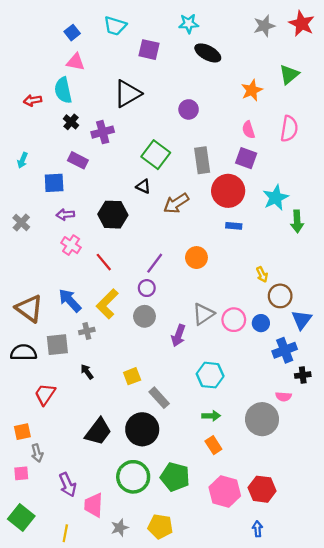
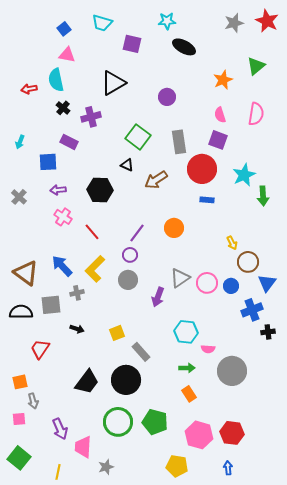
black arrow: (87, 372) -> (77, 329), turned 144
pink semicircle: (284, 397) -> (208, 349), moved
yellow pentagon: (160, 527) -> (177, 466), moved

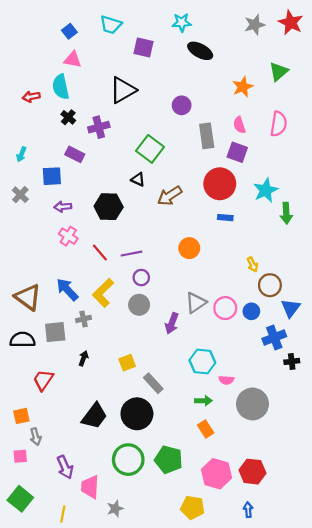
gray rectangle: (179, 142) -> (207, 136), moved
gray cross: (19, 197) -> (20, 195), moved
purple line: (137, 233) -> (131, 254), moved, turned 42
black arrow: (77, 329) -> (84, 358), turned -88

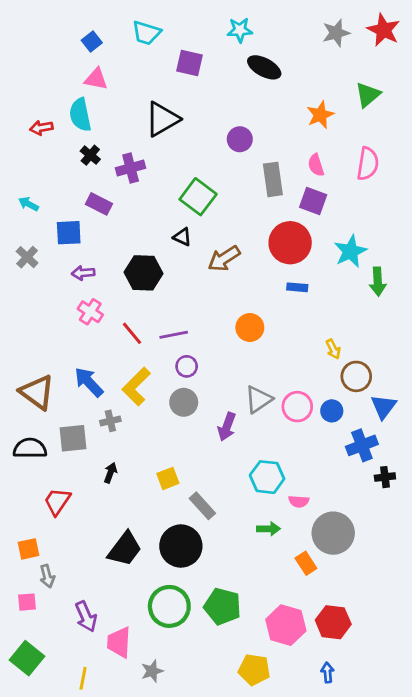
cyan arrow: (21, 154) -> (28, 204), turned 96
orange rectangle: (206, 429) -> (306, 563), moved

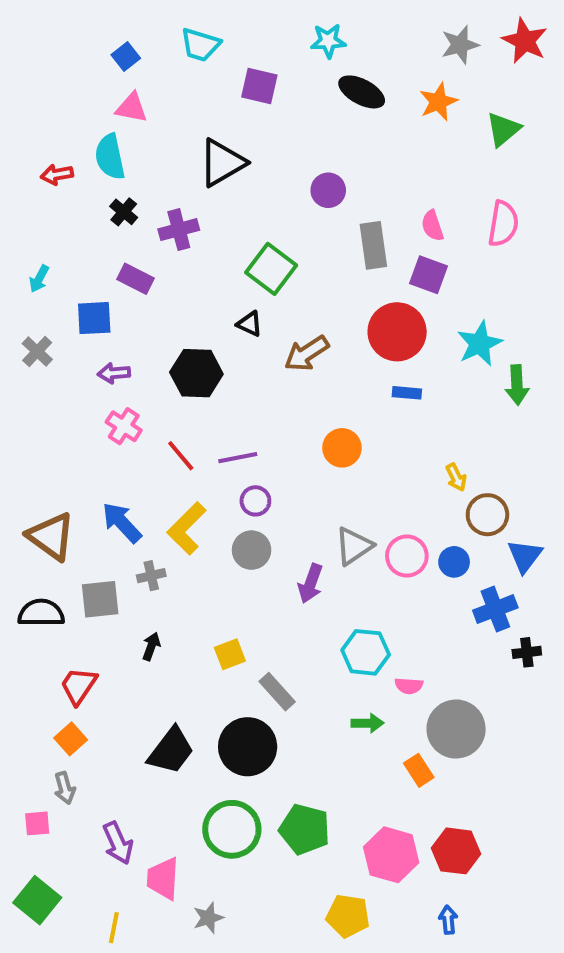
orange star: (320, 115) -> (438, 102), moved
cyan arrow: (28, 204) -> (39, 279), turned -90
orange square: (28, 549) -> (71, 739), moved, turned -30

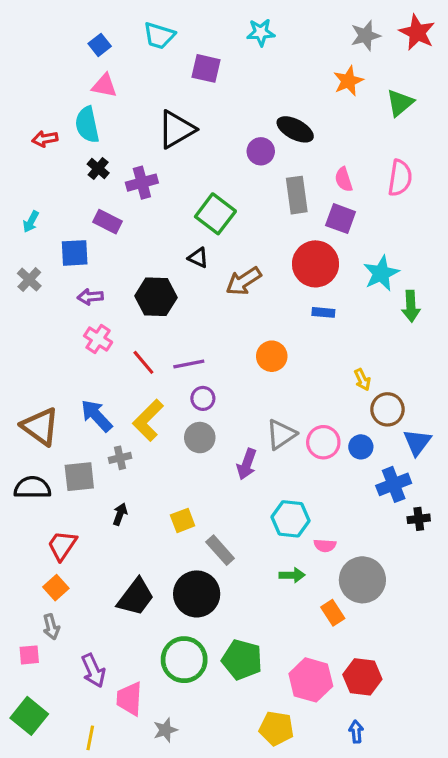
black ellipse: (362, 92) -> (295, 129), moved

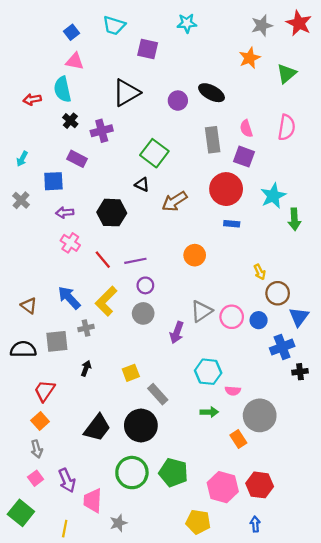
purple circle: (261, 151) -> (178, 101), moved
brown triangle: (40, 427) -> (29, 306), size x0.6
pink square: (29, 655) -> (36, 478), moved, turned -32

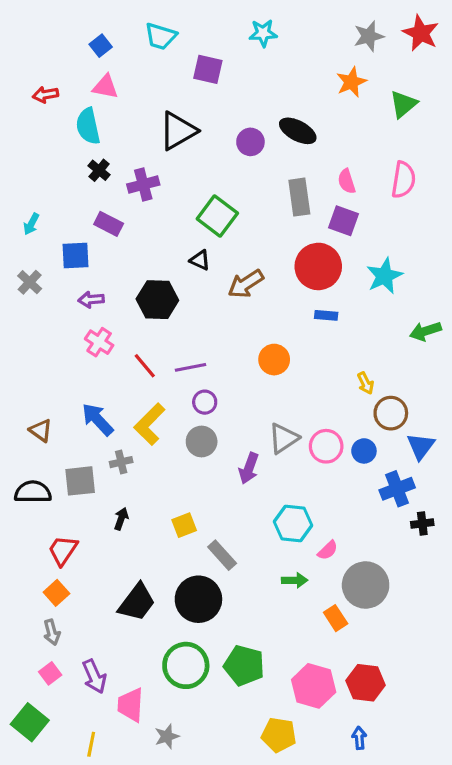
red arrow: (32, 99) -> (45, 95), moved
green arrow: (294, 219) -> (425, 331), moved, turned 75
pink semicircle: (233, 391) -> (328, 550), turned -48

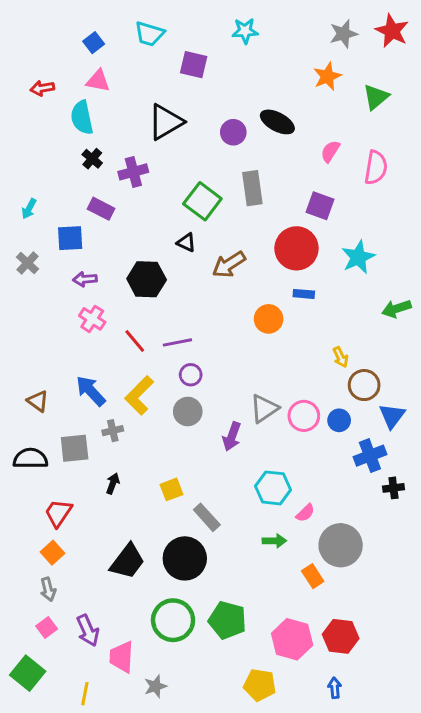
pink semicircle: (347, 181) -> (330, 151), moved, turned 50
gray rectangle: (299, 197) -> (252, 188), moved
orange circle: (274, 360) -> (269, 319), moved

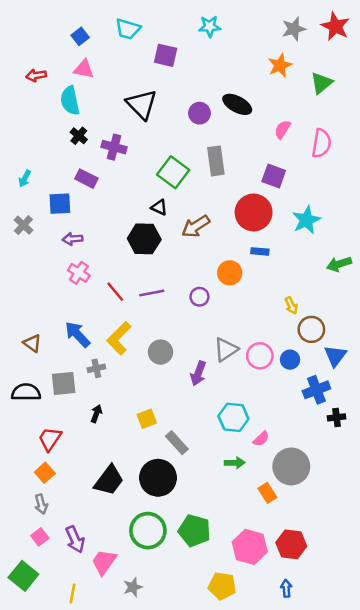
black triangle: (166, 122) -> (142, 104), turned -44
purple cross: (133, 172) -> (114, 147), turned 30
black hexagon: (147, 279) -> (144, 239), moved
purple circle: (191, 375) -> (199, 297), moved
pink trapezoid: (122, 657) -> (104, 562), turned 32

